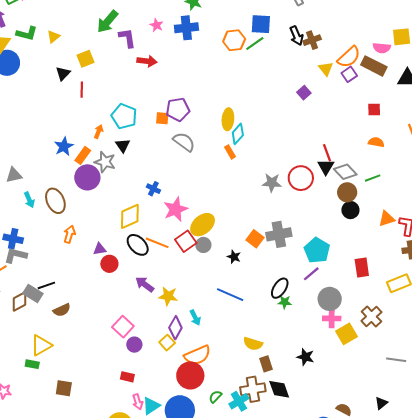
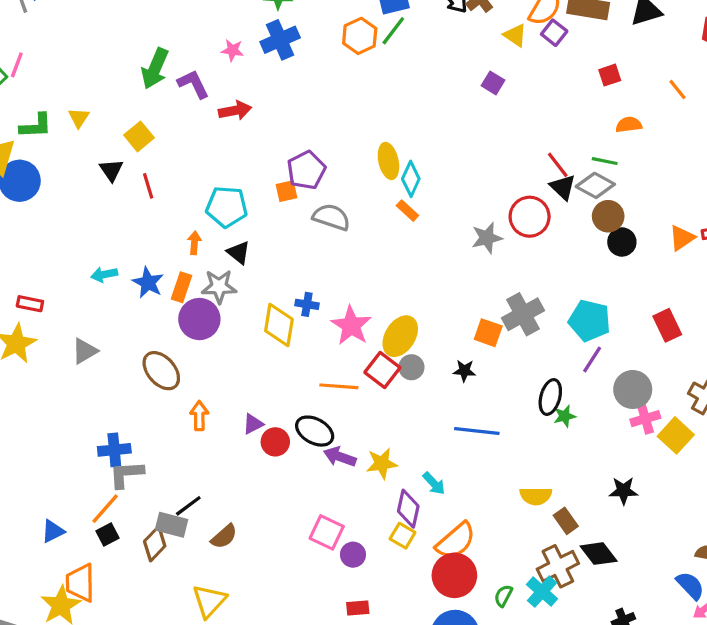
green line: (373, 178) -> (605, 161), moved, turned 49
cyan arrow: (29, 200) -> (104, 274), moved, turned 119
yellow diamond: (130, 216) -> (279, 325), moved, turned -40
black ellipse: (138, 245) -> (315, 431), moved

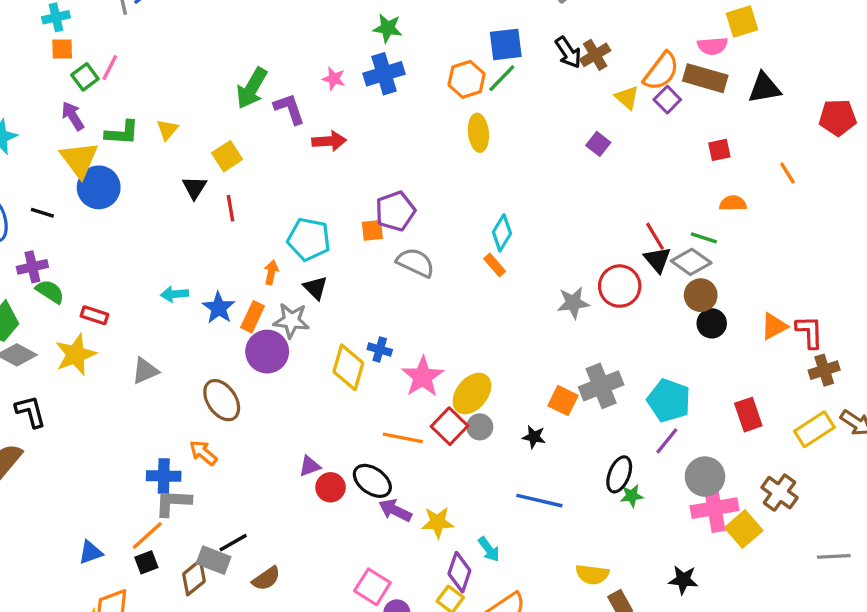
yellow ellipse: (388, 161) -> (478, 133), moved
orange arrow: (199, 416) -> (203, 453), moved, turned -56
pink cross: (645, 419) -> (714, 508), size x1.5

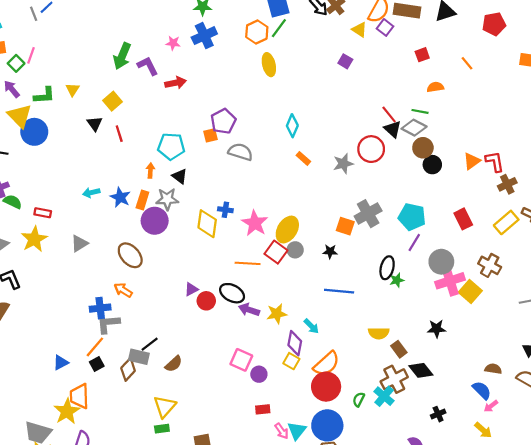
orange rectangle: (495, 265) -> (303, 158), moved

